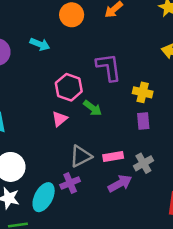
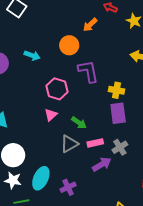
orange circle: (72, 15) -> (69, 45), moved
green arrow: (93, 108) -> (79, 123), moved
purple rectangle: (143, 121) -> (118, 113), size x1.5
purple cross: (70, 183) -> (68, 187), moved

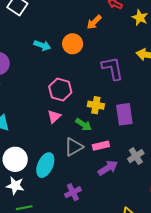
cyan arrow: (32, 55) -> (42, 45), moved
purple L-shape: (88, 71) -> (112, 68), moved
yellow cross: (117, 90) -> (96, 105), moved
gray cross: (120, 147) -> (136, 156), moved
cyan ellipse: (41, 178) -> (45, 165), moved

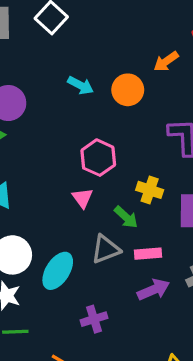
pink triangle: (54, 117) -> (82, 198), turned -32

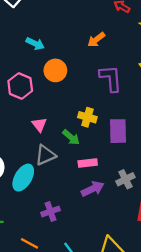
orange arrow: (166, 61) -> (96, 40), moved
orange circle: (128, 90) -> (55, 70), moved
pink hexagon: (98, 158) -> (20, 86), moved
gray triangle: (106, 249) -> (45, 155), moved

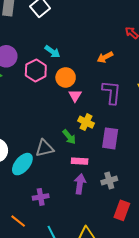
pink hexagon: (20, 86) -> (36, 70), moved
pink triangle: (39, 125) -> (75, 96), moved
purple arrow: (93, 189) -> (80, 184), turned -66

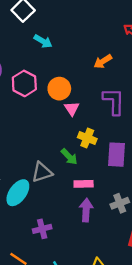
cyan arrow: (52, 52) -> (43, 41), moved

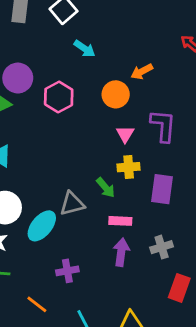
orange arrow: (103, 61) -> (142, 72), moved
orange circle: (59, 89) -> (116, 94), moved
pink triangle: (72, 109) -> (125, 134), moved
yellow cross: (87, 138) -> (129, 167), turned -30

